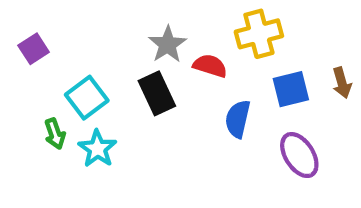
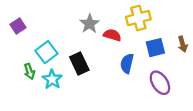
black rectangle: (157, 93) -> (79, 63), moved

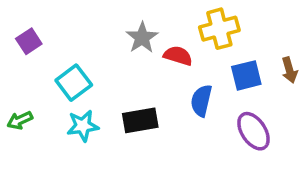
black rectangle: (79, 63) -> (140, 120), moved, turned -75
green arrow: (29, 71) -> (20, 120), moved, turned 84
cyan star: (52, 79) -> (83, 126), turned 30

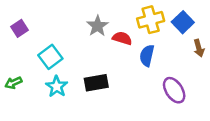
blue square: (246, 75) -> (183, 22), moved, turned -30
blue semicircle: (201, 101) -> (147, 56), moved
cyan star: (83, 126) -> (57, 86), turned -30

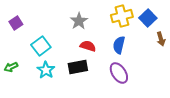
red semicircle: (122, 38) -> (88, 46), moved
purple ellipse: (174, 90) -> (119, 73), moved

